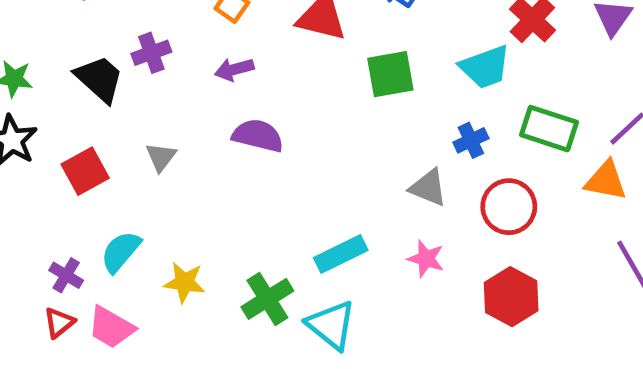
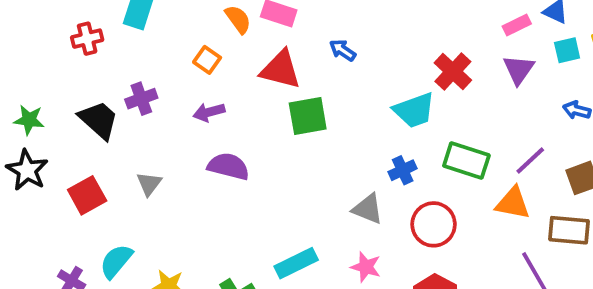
green square: (390, 74) -> (308, 116), moved

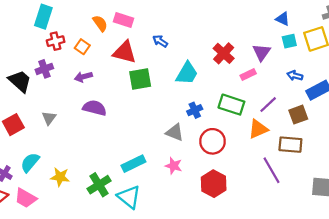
pink rectangle: (517, 25) -> (248, 75), moved
red cross: (87, 39) -> (56, 41), moved
cyan trapezoid: (414, 110) -> (187, 73), moved, turned -40
orange triangle: (513, 203) -> (258, 129), turned -35

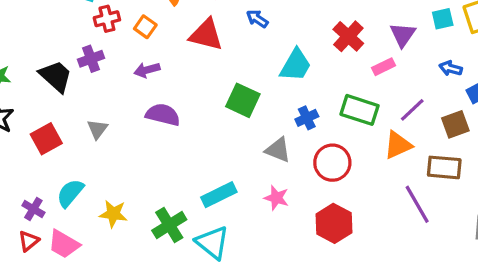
green square: (140, 79) -> (243, 100), moved, turned 35

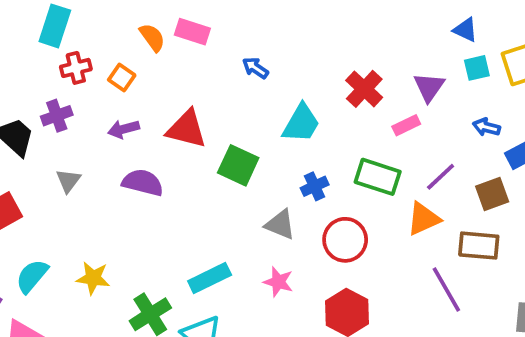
red triangle: (206, 35) -> (187, 129), moved
gray triangle: (97, 129) -> (68, 181), moved
yellow star: (113, 214) -> (93, 278), moved

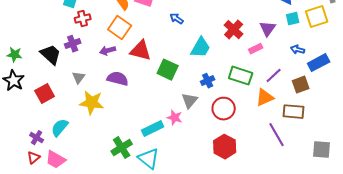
orange square: (122, 77) -> (120, 28), moved, size x1.6
gray triangle: (280, 225) -> (190, 101), turned 48
yellow star: (93, 278) -> (92, 103), moved, size x1.4
pink star: (278, 282) -> (175, 118), moved

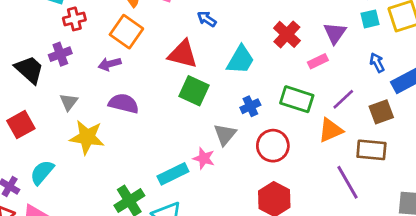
blue arrow: (298, 50) -> (377, 63), turned 48
red triangle: (141, 51) -> (183, 54), moved

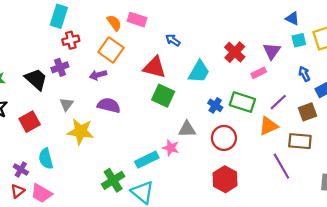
blue cross: (250, 106) -> (215, 105), moved, turned -32
gray triangle: (225, 134) -> (187, 129), turned 48
cyan semicircle: (42, 172) -> (46, 159), turned -54

